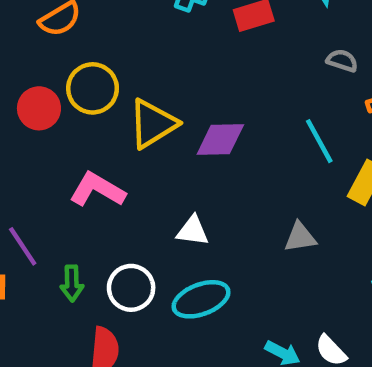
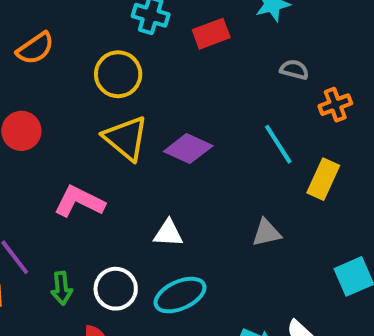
yellow circle: (93, 88) -> (118, 74), moved
yellow triangle: (153, 124) -> (126, 138), turned -45
purple diamond: (220, 139) -> (188, 149), turned 30

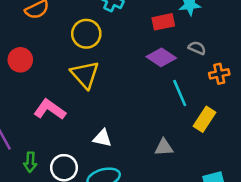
red rectangle: (211, 34) -> (163, 22), moved
purple diamond: (188, 149) -> (161, 57), moved

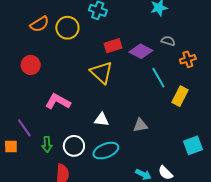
red rectangle: (163, 22) -> (113, 46), moved
yellow circle: (86, 34) -> (67, 28), moved
yellow triangle: (85, 74) -> (102, 72), moved
gray triangle: (164, 147) -> (140, 125), moved

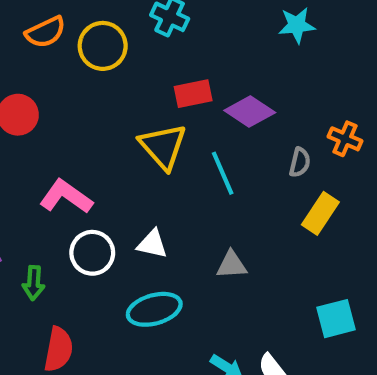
gray semicircle: (168, 41) -> (300, 162), moved, turned 80
orange cross: (188, 59) -> (345, 139), turned 35
cyan line: (158, 78) -> (223, 173), moved
white circle: (74, 146) -> (92, 253), moved

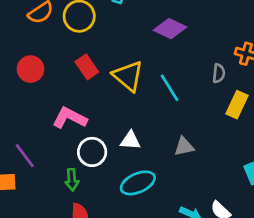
red rectangle: (193, 94) -> (87, 67), moved, turned 75
purple diamond: (250, 112) -> (170, 29), moved
green arrow: (34, 283) -> (72, 180), moved

